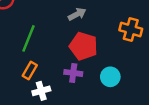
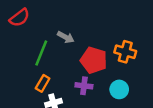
gray arrow: (77, 14) -> (66, 37), moved, turned 56
orange cross: (131, 30) -> (125, 52), moved

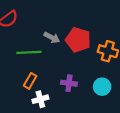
green line: (41, 53) -> (29, 52), turned 65
red pentagon: (94, 60) -> (78, 40), moved

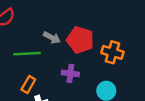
purple cross: (69, 83) -> (70, 73), moved

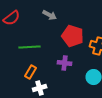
gray arrow: (52, 37) -> (50, 15), moved

